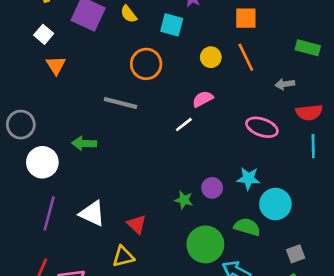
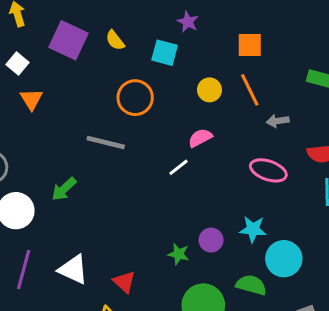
gray arrow: (285, 84) -> (278, 121), moved
green arrow: (84, 143) -> (64, 189), turned -45

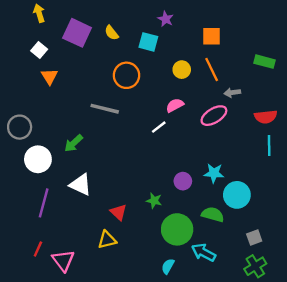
pink ellipse: (268, 170) -> (214, 116), moved, turned -50
green star: (178, 254) -> (154, 201), moved
white triangle: (73, 270) -> (81, 185), moved

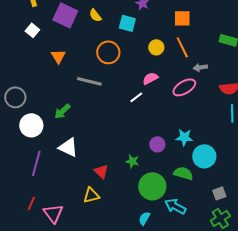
orange triangle: (49, 76) -> (58, 56), moved

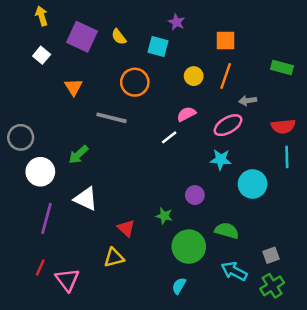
orange line: (182, 47) -> (226, 76), turned 45
cyan star: (184, 137) -> (221, 159), moved
cyan circle: (204, 156) -> (253, 184), moved
cyan arrow: (175, 206) -> (234, 271), moved

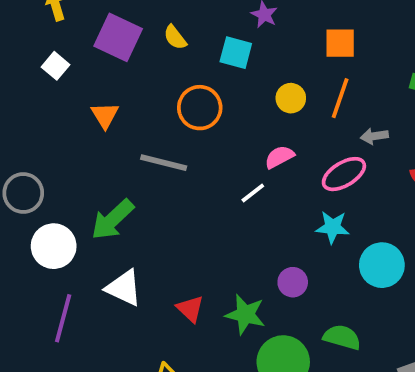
green arrow: (78, 155) -> (112, 220), size x1.4
green star: (164, 216) -> (245, 314), size x1.5
red triangle: (126, 228) -> (190, 309), moved

